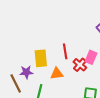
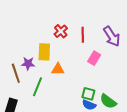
red line: (65, 51) -> (83, 35), moved
red cross: (80, 65) -> (61, 31), moved

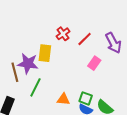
red line: (83, 35) -> (85, 39), turned 42
purple star: (28, 64) -> (28, 64), size x1.5
orange triangle: (58, 69) -> (63, 99), moved

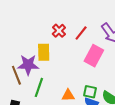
pink rectangle: (94, 63) -> (94, 56), size x1.5

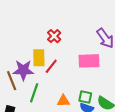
red line: (81, 33) -> (51, 66), moved
pink rectangle: (94, 56) -> (89, 61), turned 60

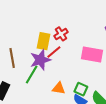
red cross: (54, 36) -> (61, 34), moved
purple star: (23, 70) -> (40, 60), moved, turned -30

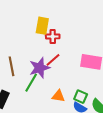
red cross: (61, 34) -> (53, 36), moved, turned 32
yellow rectangle: (44, 41) -> (42, 26), moved

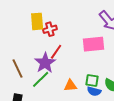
green line: (31, 83) -> (41, 79), turned 30

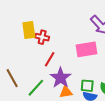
red cross: (50, 29) -> (42, 37), turned 32
purple star: (45, 63) -> (61, 78), moved

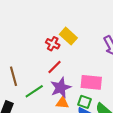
yellow rectangle: (29, 30) -> (68, 36), moved, turned -54
pink rectangle: (87, 49) -> (91, 82), moved

